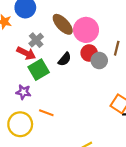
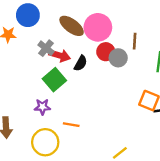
red arrow: (26, 53) -> (60, 55), moved

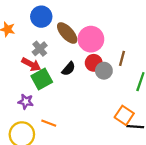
blue circle: (28, 15) -> (41, 17), moved
red arrow: (60, 55) -> (31, 64), moved

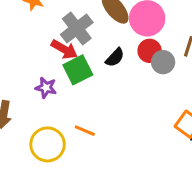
gray cross: (40, 49) -> (77, 28), size x1.5
purple star: (26, 102) -> (46, 88), moved

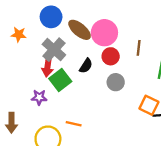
red arrow: (64, 49) -> (48, 67), turned 78
gray circle: (163, 62) -> (116, 82), moved

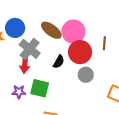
blue circle: (51, 17) -> (15, 28), moved
red circle: (111, 56) -> (80, 52), size x1.5
green square: (60, 80) -> (40, 88), moved, turned -36

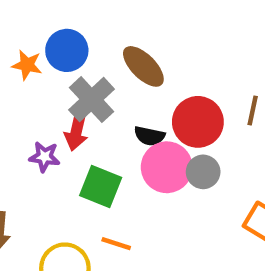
pink circle: (73, 32) -> (167, 167), moved
black semicircle: (59, 62) -> (149, 136), turned 64
purple star: (19, 92) -> (44, 157), moved

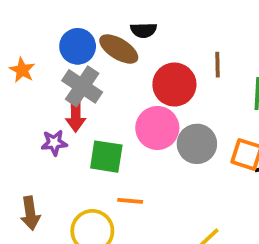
blue circle: (67, 50) -> (78, 46), moved
orange star: (27, 65) -> (22, 70), turned 30
black semicircle: (149, 136) -> (144, 30), moved
gray circle: (203, 172) -> (197, 144), moved, size x1.4

